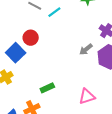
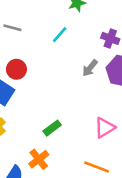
cyan line: (54, 12) -> (60, 35), moved

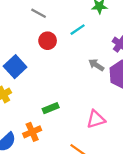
gray arrow: (90, 68) -> (96, 65), turned 70
red circle: (16, 69) -> (48, 41), moved

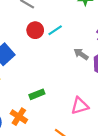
cyan line: (78, 30) -> (55, 30), moved
orange cross: (32, 132) -> (19, 117), turned -35

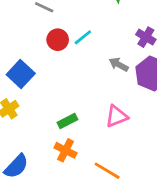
pink triangle: (80, 106) -> (116, 116), moved
orange cross: (19, 117) -> (66, 150), moved

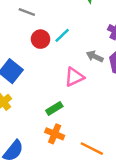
pink triangle: (116, 116) -> (74, 77), moved

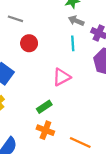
cyan line: (62, 35) -> (73, 43), moved, turned -48
gray arrow: (95, 56) -> (76, 21), moved

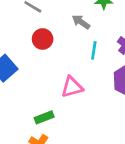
gray arrow: (76, 21) -> (81, 22), moved

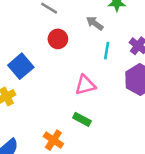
green rectangle: (44, 117) -> (82, 119), moved, turned 48

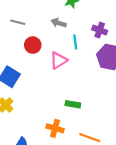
pink triangle: (85, 85) -> (59, 60), moved

